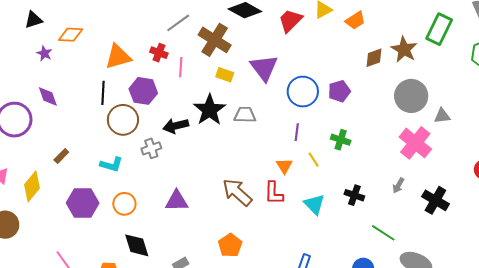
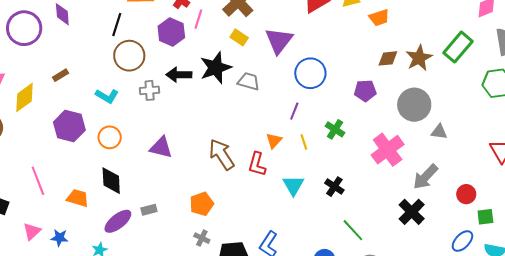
purple hexagon: (143, 91) -> (171, 32), moved
purple pentagon: (339, 91) -> (365, 91), moved
pink cross: (415, 143) -> (388, 150), moved
gray arrow: (398, 185) -> (425, 177), moved, size x1.8

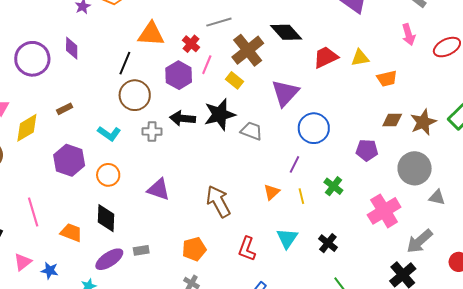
yellow rectangle: (239, 37) -> (235, 80), moved
red L-shape: (257, 164) -> (247, 249), moved

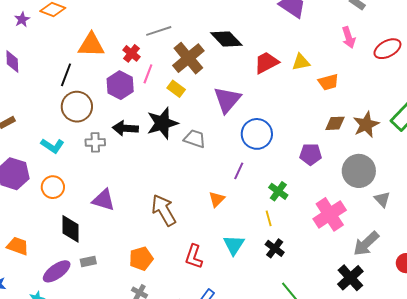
yellow line: (301, 196) -> (269, 218), moved
gray triangle: (437, 197) -> (382, 199), turned 36
black diamond: (106, 218) -> (70, 229), moved

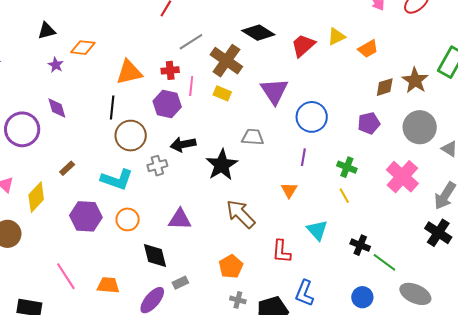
red cross: (131, 53) -> (170, 70), turned -30
black star: (162, 123) -> (222, 165), moved
cyan L-shape: (52, 146) -> (117, 179), size x1.4
black cross: (275, 248) -> (360, 245), moved

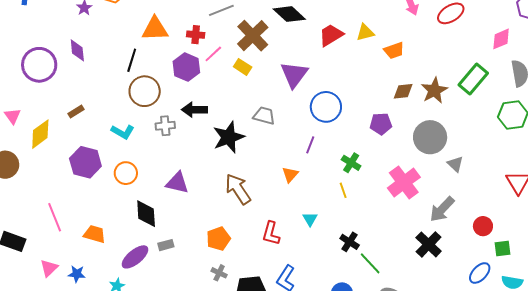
pink line: (191, 86) -> (213, 54), turned 30
cyan L-shape: (117, 179) -> (123, 132), size x0.7
cyan triangle: (317, 230) -> (310, 219), size x0.7

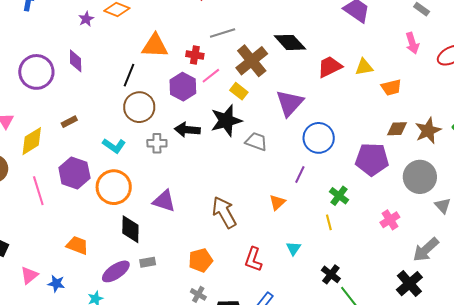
purple pentagon: (381, 124) -> (372, 159), size x1.5
black star: (229, 137) -> (226, 121), moved
orange circle: (126, 173) -> (114, 187), size x1.5
pink cross: (404, 183) -> (390, 220), size x0.6
pink line: (55, 217) -> (38, 191), moved

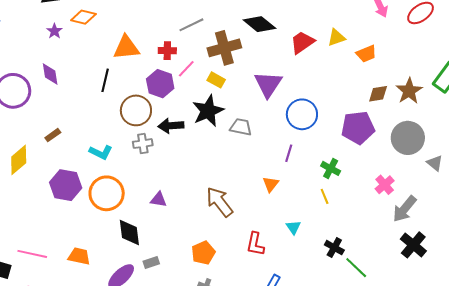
brown cross: (252, 61) -> (224, 48), turned 32
brown circle: (139, 107) -> (136, 110), moved
pink line: (38, 191) -> (32, 254), moved, turned -52
purple triangle: (164, 201) -> (159, 200), size x0.7
gray arrow: (426, 250) -> (404, 209), moved

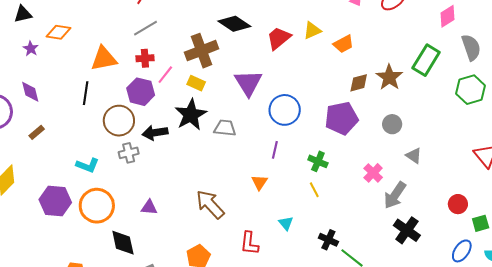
gray line: (191, 25) -> (145, 28), moved
brown rectangle: (53, 135) -> (37, 132), moved
gray circle: (408, 138) -> (392, 124), size x0.6
gray triangle: (435, 163) -> (414, 156), moved

